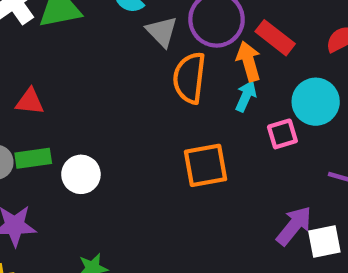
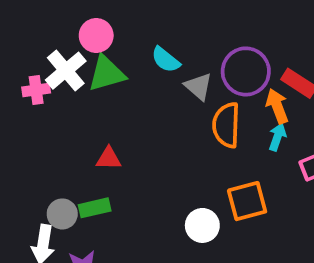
red triangle: (30, 102) -> (109, 158), moved
white circle: (81, 174) -> (202, 225), moved

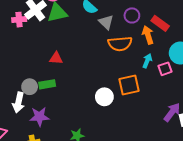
purple circle: (246, 71) -> (132, 15), size x0.6
orange semicircle: (226, 125) -> (120, 44), turned -100
cyan arrow: (277, 137) -> (147, 61), moved

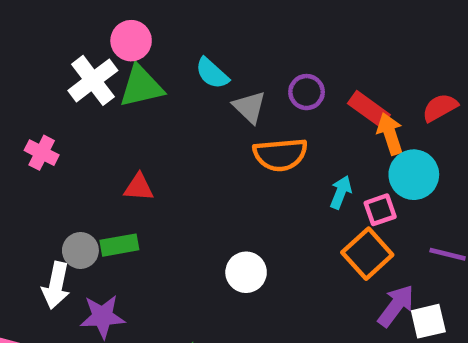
pink cross: (19, 20) -> (42, 153), moved, turned 32
orange arrow: (148, 35) -> (390, 134), moved
orange square: (129, 85) -> (367, 254), moved, turned -30

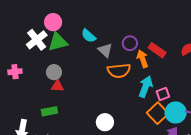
orange arrow: (390, 134) -> (143, 59), moved
pink cross: (42, 153) -> (15, 72), turned -32
cyan circle: (414, 175) -> (176, 112), moved
cyan arrow: (341, 192) -> (146, 87), size x1.5
gray circle: (80, 250) -> (54, 72), moved

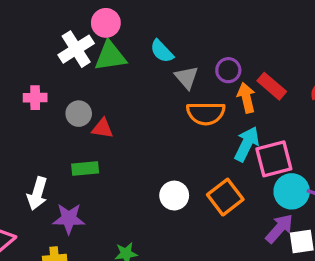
gray circle: (54, 72) -> (79, 114), moved
pink square: (163, 94) -> (274, 159), size x1.6
orange square: (158, 113) -> (225, 197), moved

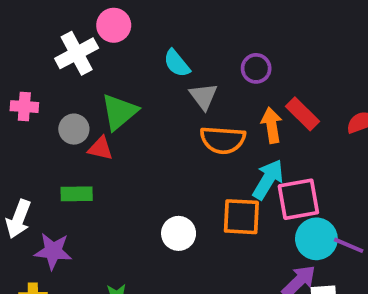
green triangle: (110, 56) -> (119, 112), moved, turned -36
purple circle: (228, 70) -> (256, 68), moved
orange square: (225, 197) -> (241, 217), moved, turned 36

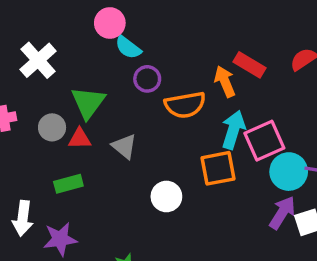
pink circle: (114, 25) -> (110, 23), moved
purple circle: (256, 68) -> (147, 79), moved
gray triangle: (203, 96) -> (124, 146), moved

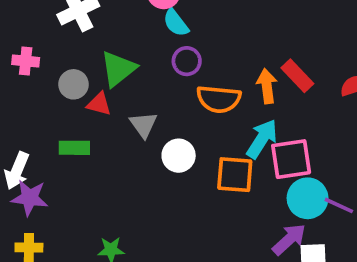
white circle: (166, 196) -> (179, 156), moved
purple star: (60, 239) -> (30, 198), moved

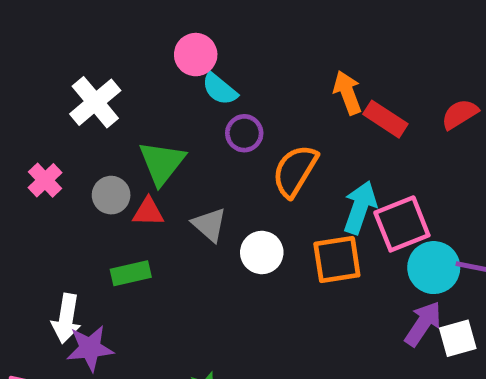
pink cross: (26, 61) -> (45, 180), turned -36
orange arrow: (267, 86) -> (347, 93), moved
orange semicircle: (219, 99) -> (295, 171), turned 129

